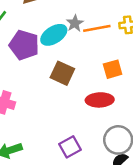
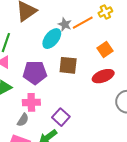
purple pentagon: (24, 45) -> (35, 73), moved
purple square: (70, 147) -> (61, 117), moved

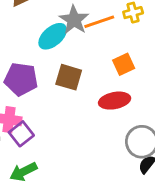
gray star: (65, 24) -> (74, 20), size x1.5
purple square: (61, 117) -> (21, 134), moved

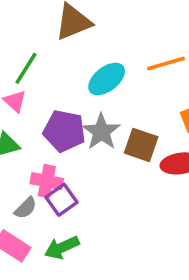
gray star: (74, 20) -> (101, 132), moved
brown square: (69, 77) -> (141, 145), moved

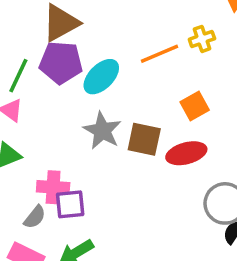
purple pentagon: (64, 131) -> (61, 63), moved
purple square: (61, 200) -> (70, 204), turned 36

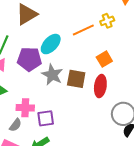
purple pentagon: (61, 63) -> (29, 59), moved
red ellipse: (186, 153) -> (100, 86), turned -65
purple square: (70, 204) -> (46, 118), moved

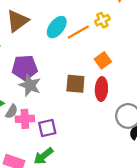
cyan ellipse: (51, 44) -> (57, 27), moved
gray star: (52, 75) -> (30, 85), moved
gray semicircle: (15, 125) -> (12, 111), moved

